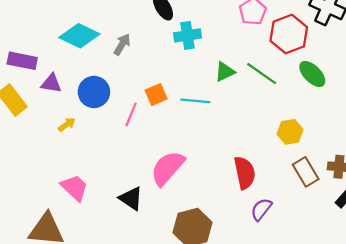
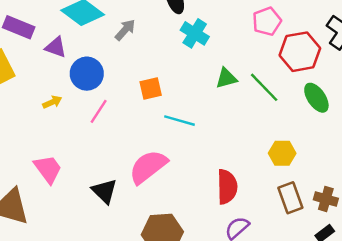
cyan cross: (187, 35) -> (195, 33), turned 30
purple triangle: (51, 83) -> (56, 47), moved
cyan line: (195, 101) -> (179, 121), moved
pink line: (131, 114) -> (99, 111), moved

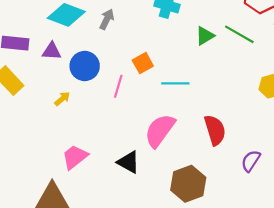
pink line: (99, 111) -> (118, 86), moved
pink trapezoid: (48, 169) -> (75, 157), turned -76
red semicircle: (227, 187) -> (215, 130), moved

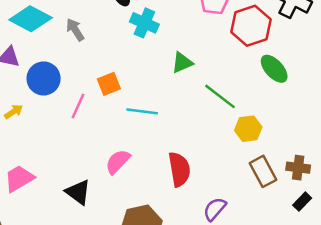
gray arrow: (107, 19) -> (75, 30), turned -66
green line: (239, 34) -> (220, 96), moved
pink semicircle: (160, 131) -> (118, 162), size x0.7

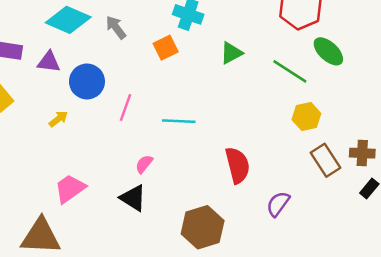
orange square: (109, 84) -> (166, 48), moved
green line: (220, 96) -> (290, 71), moved
cyan line: (142, 111) -> (179, 121), moved
pink semicircle: (118, 162) -> (144, 164), moved, size x0.7

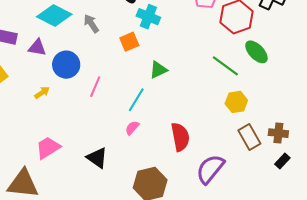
green triangle: (231, 53) -> (158, 70), moved
cyan line: (179, 121) -> (136, 100), turned -65
pink semicircle: (144, 164) -> (132, 128), moved
purple semicircle: (278, 204) -> (210, 169), size x1.5

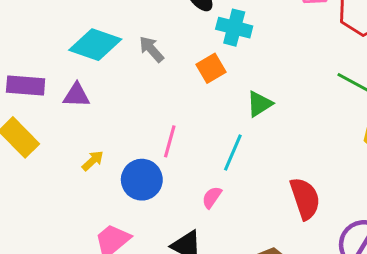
blue circle: (66, 65) -> (142, 180), moved
pink semicircle: (132, 128) -> (212, 197), moved

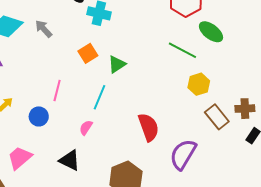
orange square: (211, 68) -> (88, 53), moved
blue circle: (142, 180) -> (39, 116), size x0.7

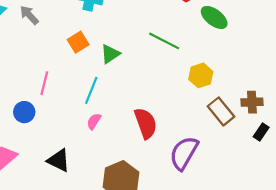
green line: (182, 50) -> (164, 41), moved
pink semicircle: (86, 128) -> (94, 121), moved

